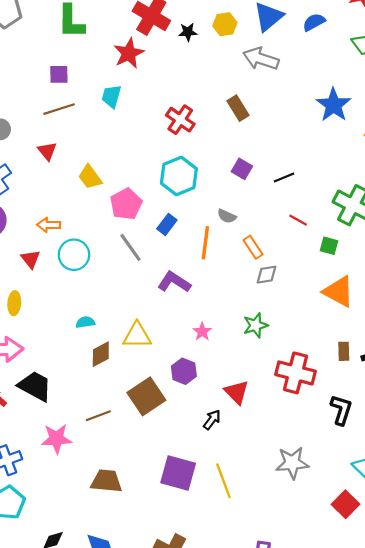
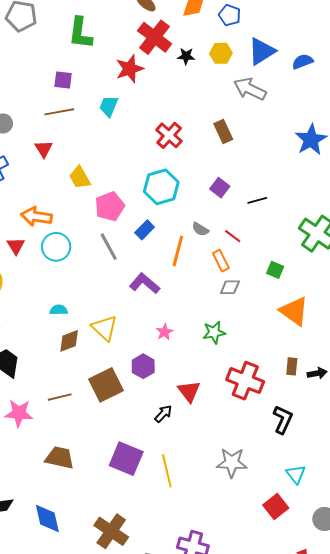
red line: (298, 220) -> (233, 236), moved
orange arrow: (49, 225) -> (36, 217), size x1.4
green square: (329, 246) -> (275, 270), moved
yellow triangle: (137, 335) -> (104, 328), turned 36

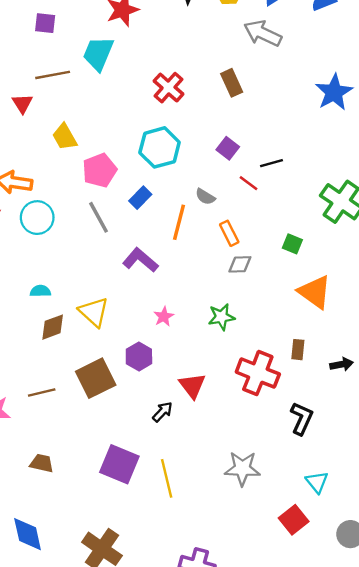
cyan trapezoid: (109, 106) -> (98, 53), size x1.4
brown line: (59, 112) -> (53, 75), moved
red line: (233, 236) -> (248, 183), moved
brown rectangle: (292, 366) -> (298, 350), moved
brown trapezoid: (60, 458) -> (42, 463), size x0.7

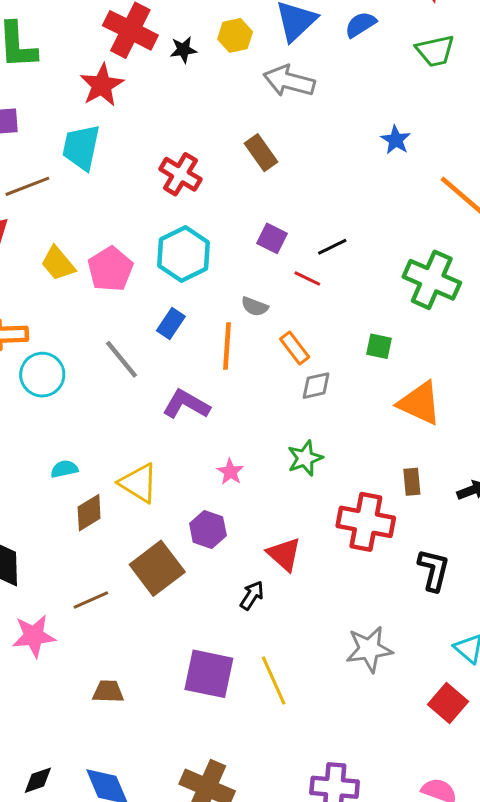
blue star: (334, 92) -> (396, 140), size x0.6
pink pentagon: (100, 170) -> (110, 269), moved

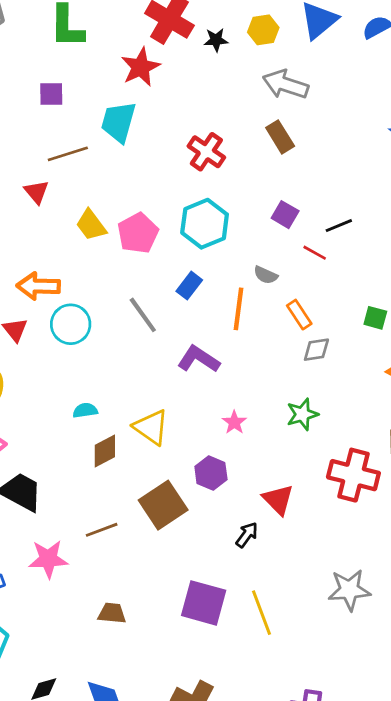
gray arrow: (289, 81) -> (285, 84), moved

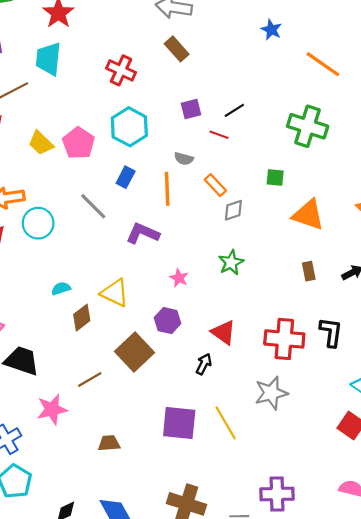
purple square: (285, 215) -> (191, 109), turned -35
red cross: (353, 475) -> (284, 339), moved
gray star: (349, 590) -> (271, 393), moved

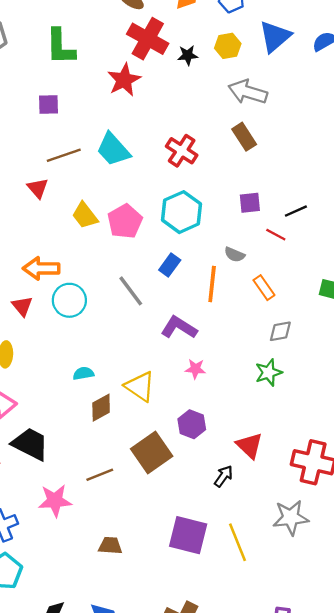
cyan trapezoid: (48, 59) -> (113, 149), moved, turned -56
gray diamond: (233, 210) -> (280, 331), moved
pink star: (179, 278) -> (195, 369), moved, turned -30

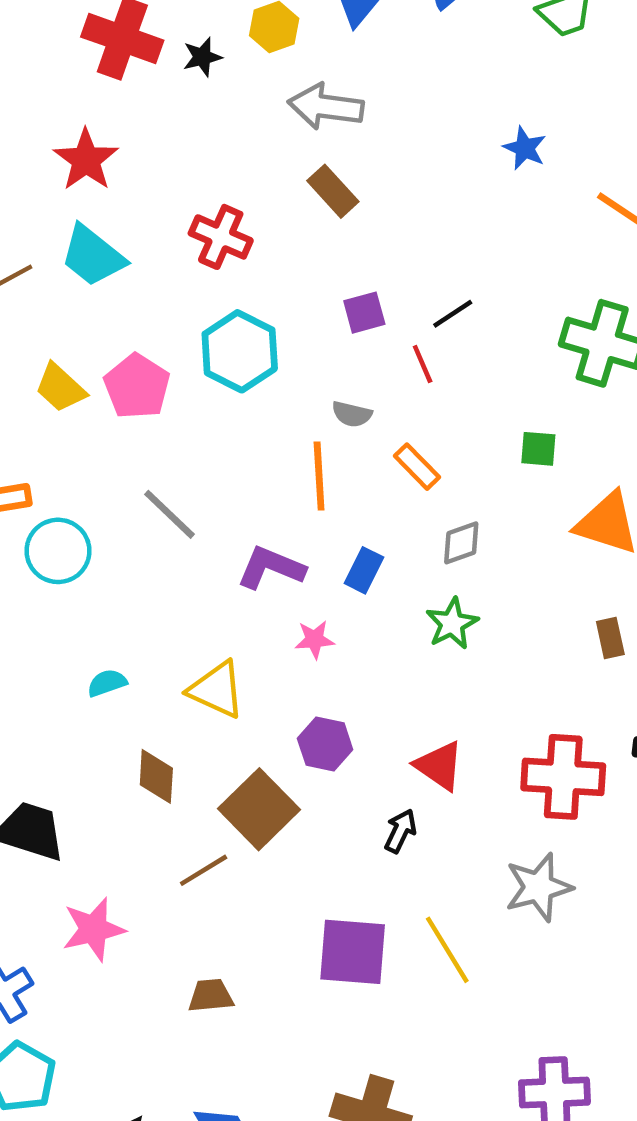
red star: (124, 80) -> (86, 160), moved
red line: (276, 235) -> (423, 364), turned 48
blue rectangle: (170, 265) -> (364, 570), moved
brown diamond: (101, 408) -> (156, 776), moved, turned -48
brown line: (100, 475) -> (204, 870), moved

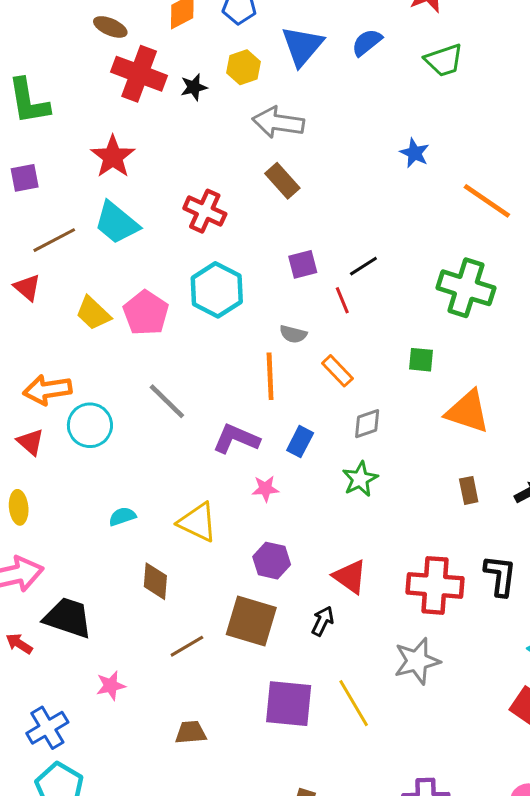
brown square: (259, 809) -> (251, 621), moved, turned -30
pink star: (94, 929) -> (111, 686), size x0.7

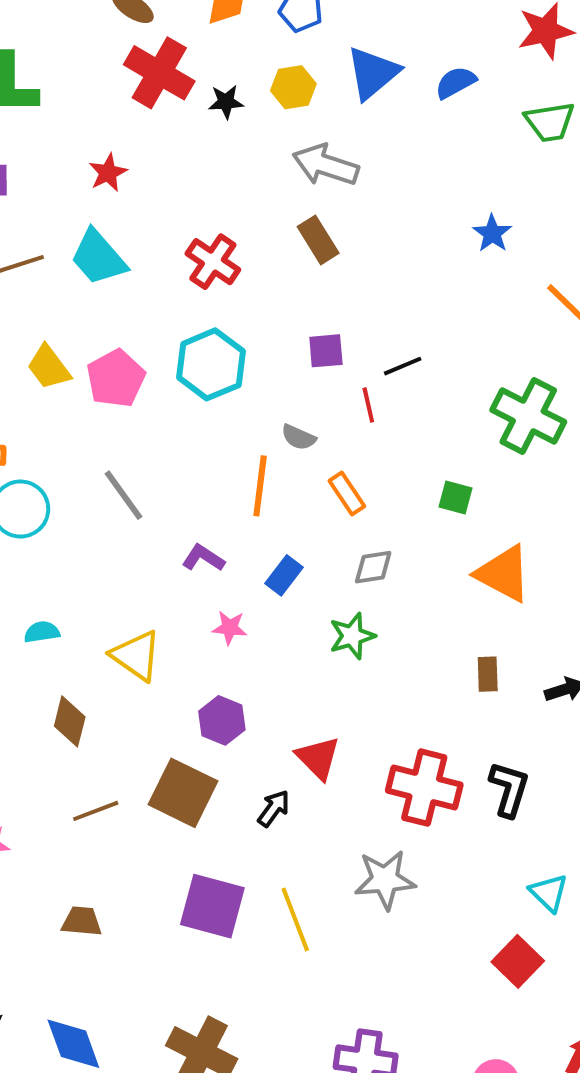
red star: (113, 157) -> (108, 173), size x0.7
purple L-shape: (236, 439) -> (203, 558), size x0.7

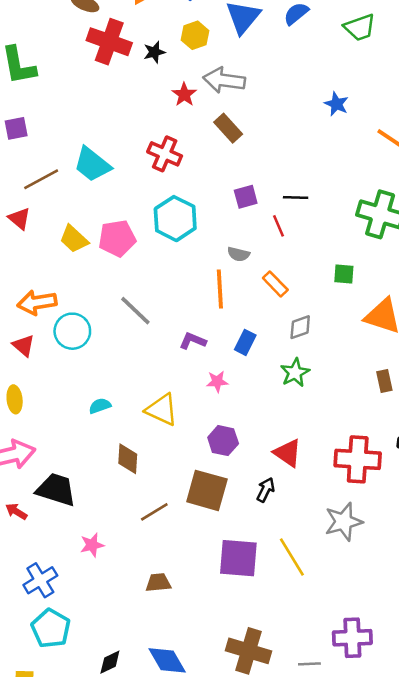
red star: (108, 173) -> (184, 94), moved
black line: (403, 366) -> (296, 198), turned 35
pink pentagon: (116, 378) -> (117, 238), turned 30

